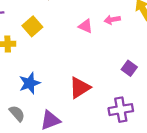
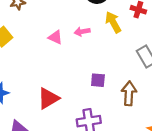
purple square: (129, 68) -> (98, 80), turned -32

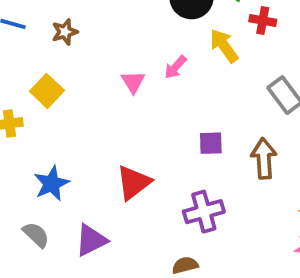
pink arrow: (82, 32) -> (175, 67), turned -32
pink triangle: (55, 37) -> (133, 82), turned 40

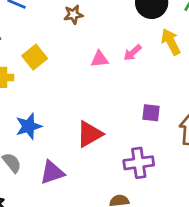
brown star: (65, 32) -> (73, 15), moved
pink triangle: (133, 82) -> (100, 59), turned 48

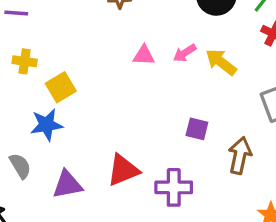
yellow arrow: (171, 42) -> (221, 62), moved, turned -32
yellow square: (35, 57) -> (61, 87), moved
red triangle: (90, 134) -> (123, 170), moved

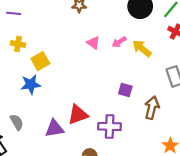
pink triangle: (144, 55) -> (93, 43), turned 32
gray semicircle: (20, 166) -> (17, 122), moved
purple triangle: (67, 184) -> (55, 129), moved

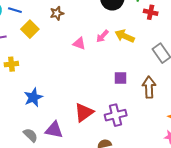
yellow square: (40, 61) -> (30, 29), moved
purple triangle: (55, 129) -> (54, 130), moved, turned 36

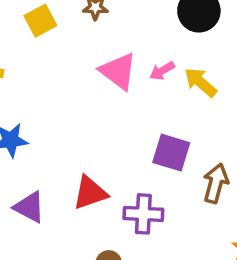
pink triangle: (79, 43) -> (118, 71), size x1.6
purple square: (120, 78) -> (171, 153), size x1.5

